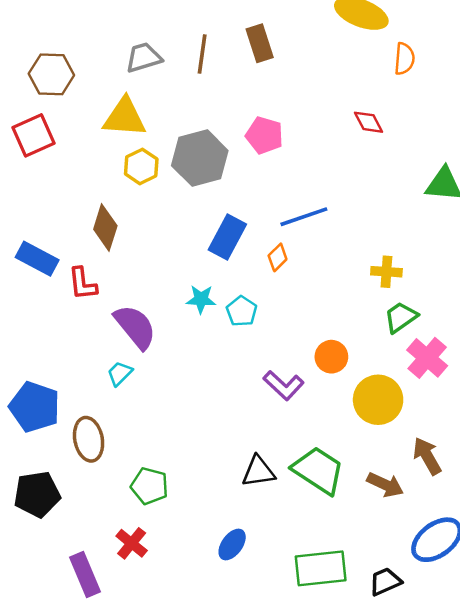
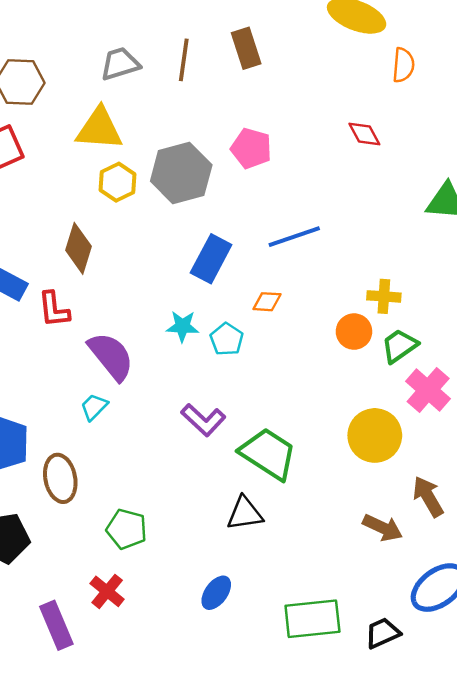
orange diamond: (278, 257) -> (267, 302), moved, turned 48
orange circle: (331, 357) -> (354, 332), moved
purple L-shape: (284, 385) -> (203, 420), moved
green trapezoid: (318, 470) -> (268, 454), moved

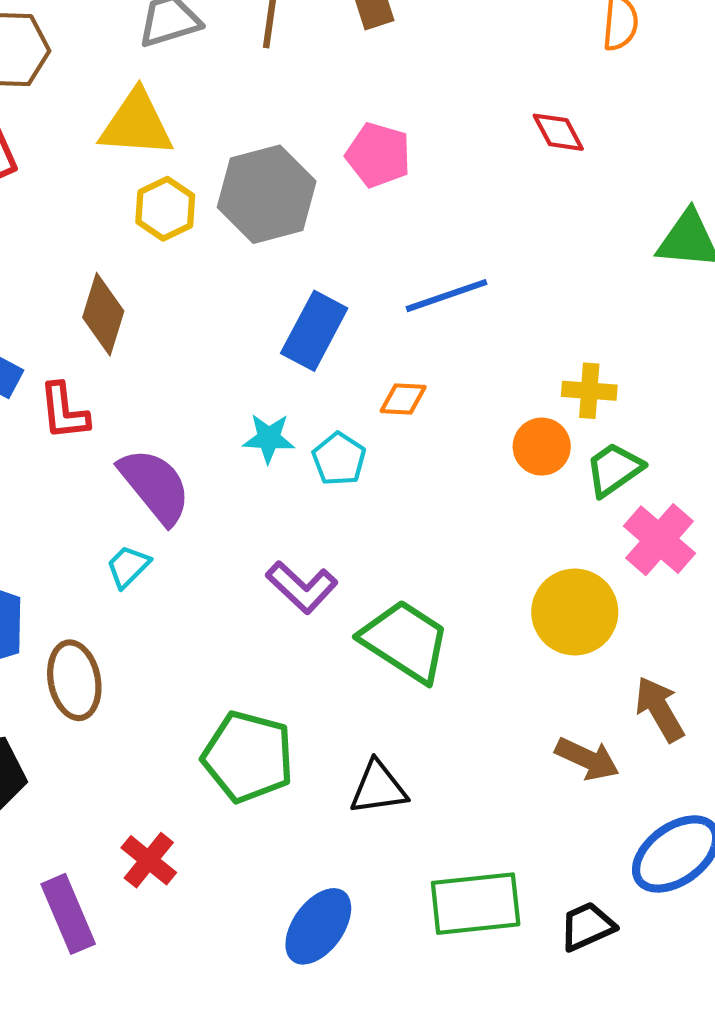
black triangle: (245, 513) -> (378, 788), moved
green pentagon: (127, 529) -> (248, 757), moved, size x1.4
blue ellipse: (216, 593) -> (318, 926), moved, size x1.4

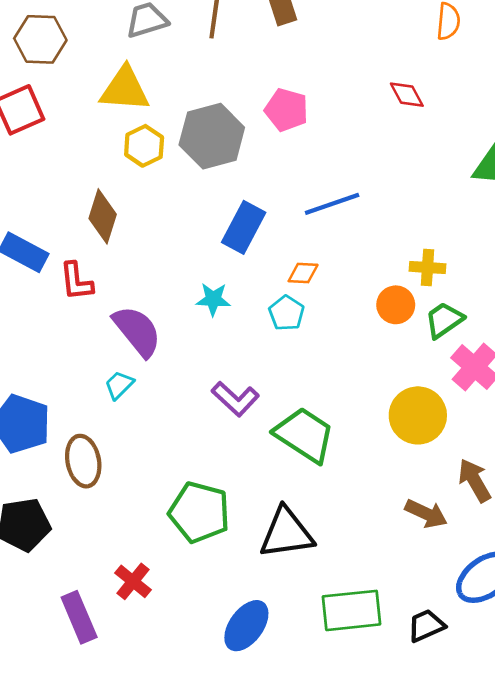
cyan pentagon: (339, 459) -> (286, 313), moved
black triangle: (378, 788) -> (286, 533), size x1.4

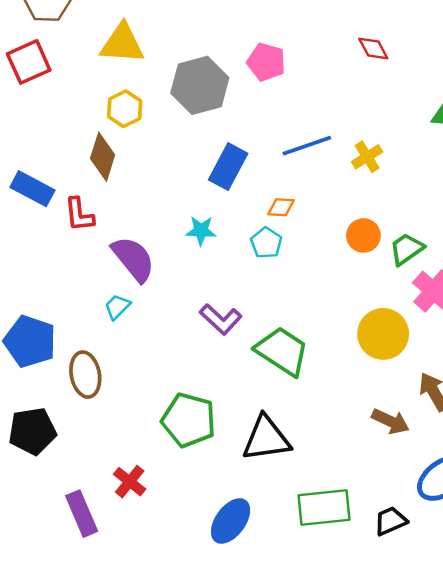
yellow hexagon: (144, 146) -> (125, 109), moved
yellow cross: (428, 267) -> (367, 157), moved, turned -36

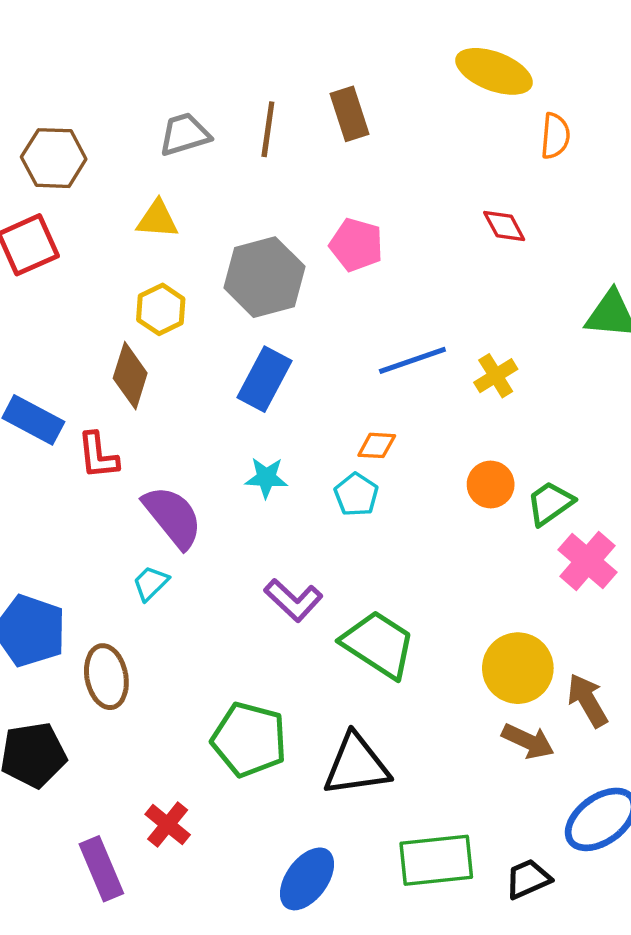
yellow triangle: (122, 44) -> (157, 219), size x0.7
blue rectangle: (228, 167) -> (264, 379), moved
yellow circle: (383, 334) -> (518, 668), moved

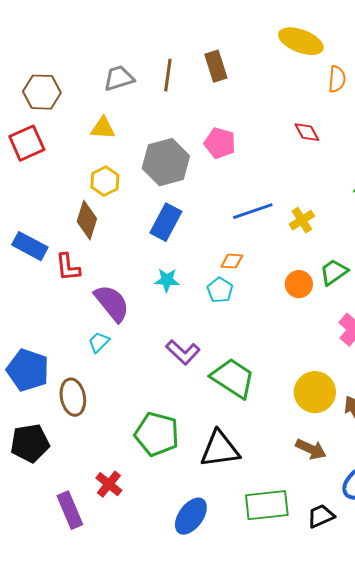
green trapezoid: (550, 503) -> (334, 272), moved
brown arrow: (528, 741) -> (311, 449), moved

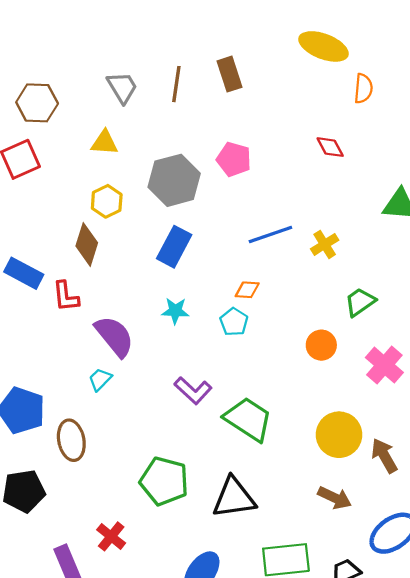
gray trapezoid: (119, 78) -> (122, 87), turned 76
orange circle: (299, 284) -> (321, 345), moved

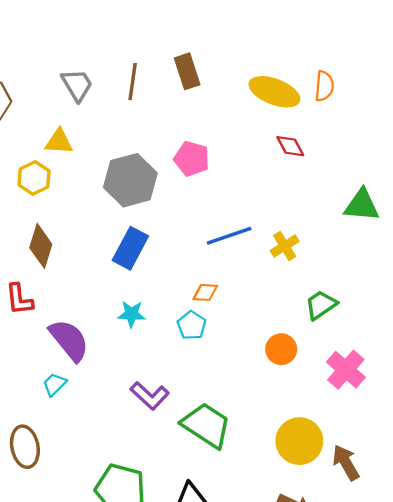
yellow ellipse: (323, 46) -> (274, 92), moved
yellow hexagon: (107, 201) -> (34, 178), moved

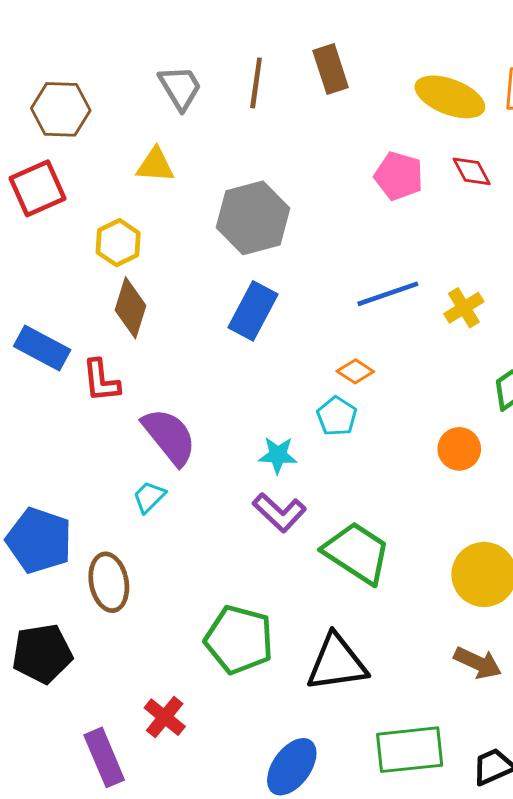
pink pentagon: (192, 159) -> (399, 176), moved
yellow hexagon: (34, 178) -> (118, 243), moved
orange diamond: (205, 292) -> (355, 371), turned 30
cyan star: (132, 314) -> (278, 455), moved

